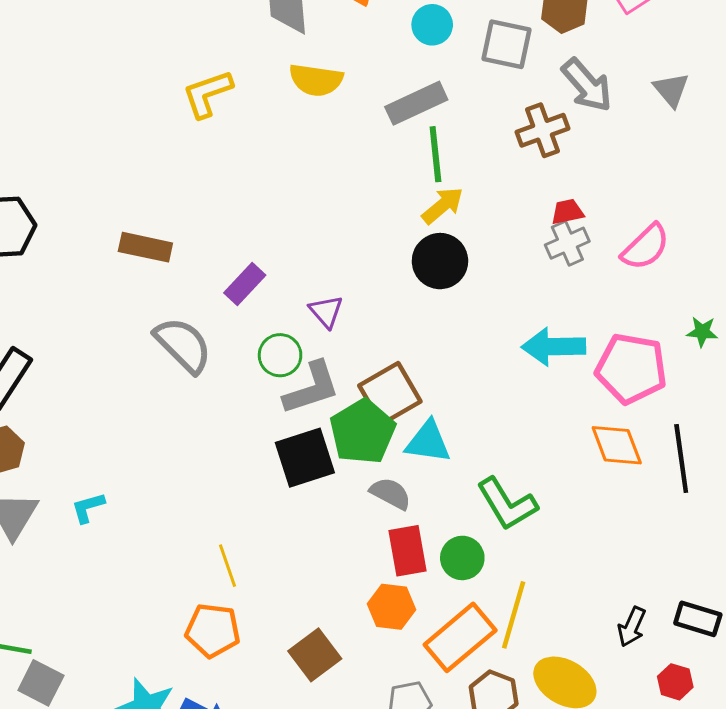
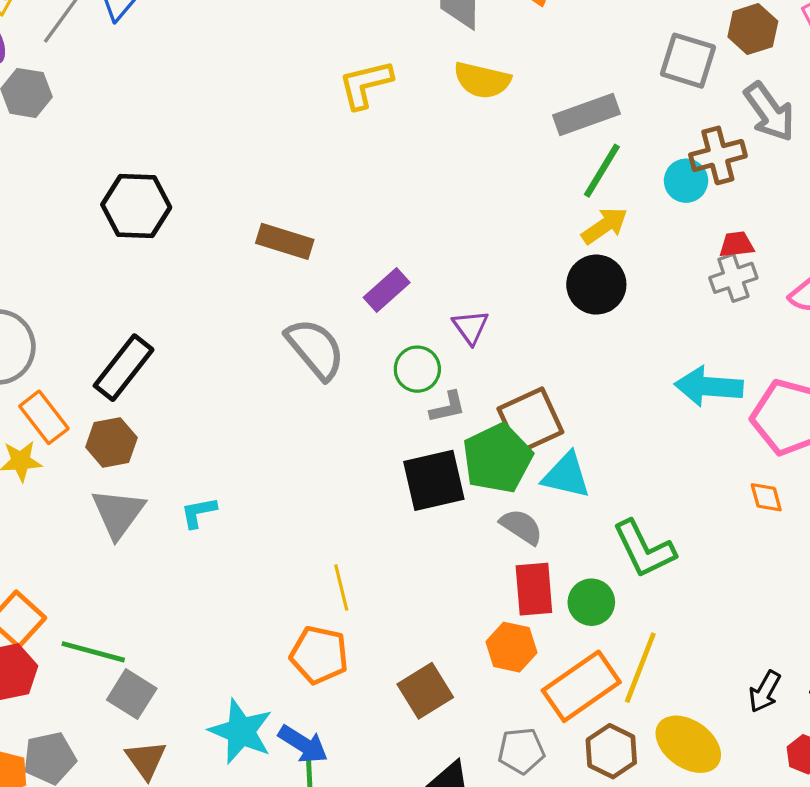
cyan circle: (432, 25) -> (686, 181), moved
green line: (435, 154) -> (602, 171), turned 32
gray L-shape: (312, 388) -> (448, 407), size x0.6
orange diamond: (617, 445) -> (766, 497), size x0.6

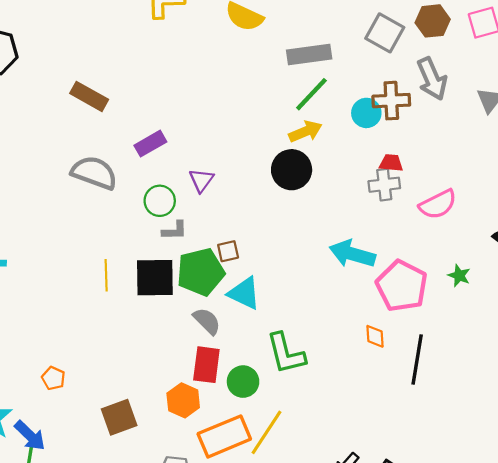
gray semicircle: (315, 349) -> (94, 173), turned -42
brown square: (530, 420) -> (228, 251), size x0.5
yellow line: (341, 588) -> (106, 275), moved
orange pentagon: (319, 655) -> (53, 378), size x0.6

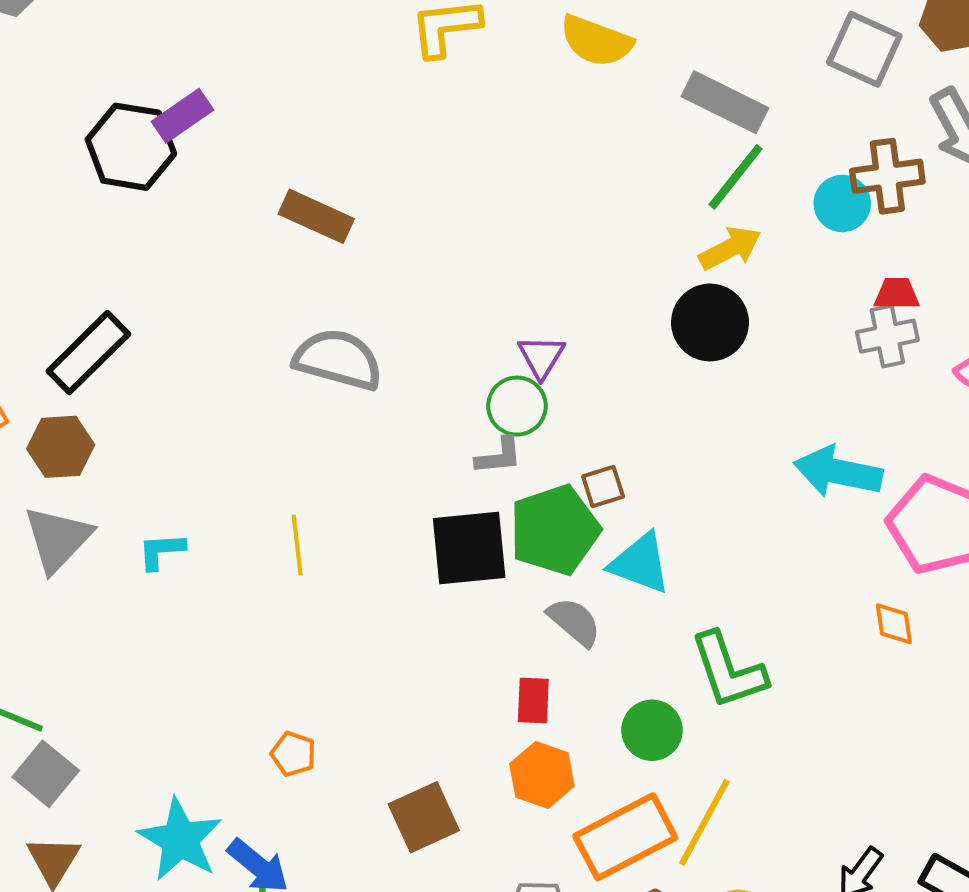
gray rectangle: (309, 54) -> (725, 102), turned 39
purple rectangle: (150, 144) -> (183, 116), moved
green circle: (160, 201) -> (517, 406), moved
yellow line: (106, 275) -> (297, 545), moved
red rectangle: (206, 365) -> (533, 701), moved, size x0.7

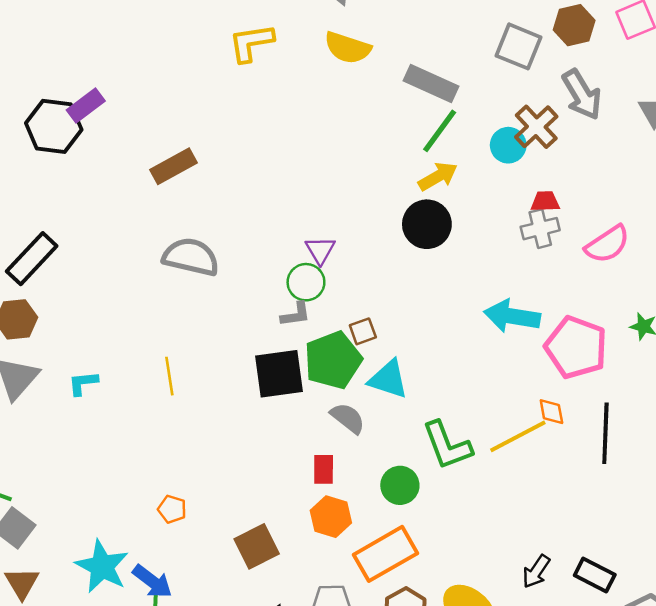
brown cross: (887, 176) -> (536, 127), turned -33
brown rectangle: (316, 216) -> (173, 166), turned -51
yellow line: (704, 822) -> (518, 436), moved, turned 36

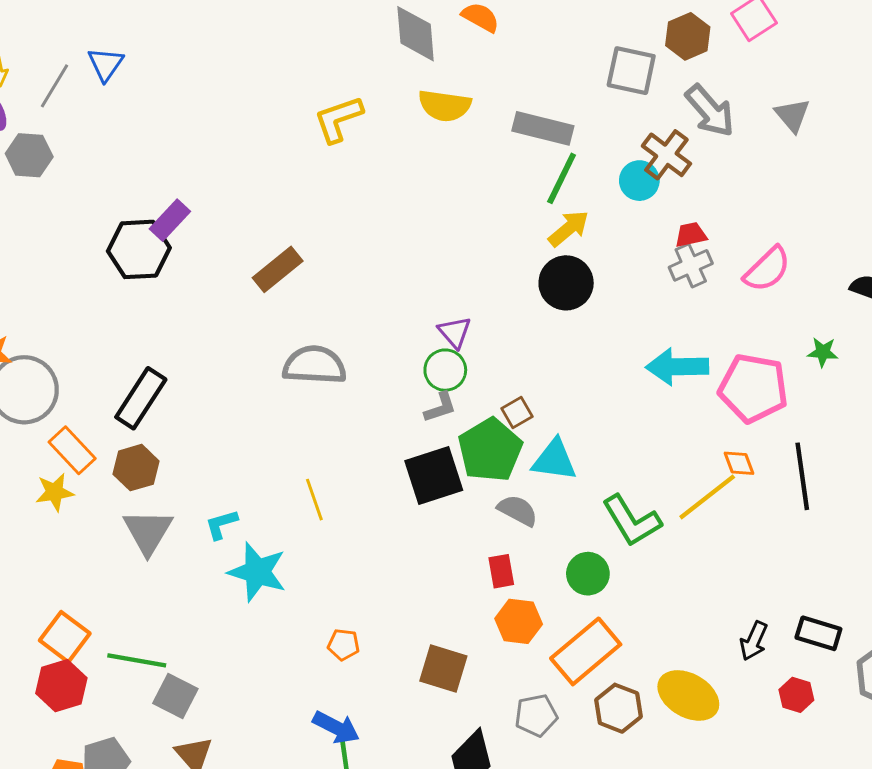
brown square: (257, 546) -> (443, 668), turned -36
cyan star: (102, 567) -> (257, 572), moved

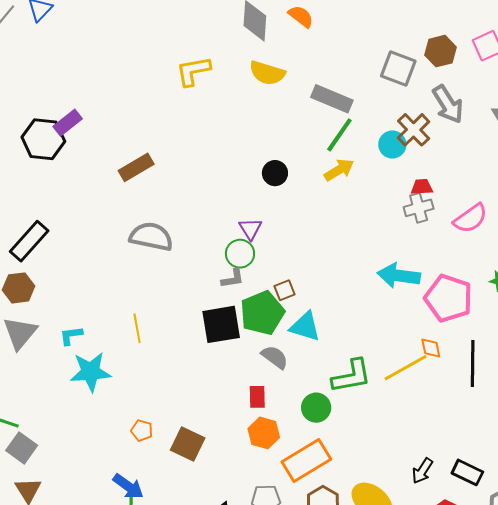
black circle: (566, 283) -> (275, 173), moved, size x0.7
green L-shape: (632, 521) -> (352, 376), turned -78
cyan star: (257, 572) -> (91, 372), turned -30
brown square: (443, 668) -> (188, 444), moved

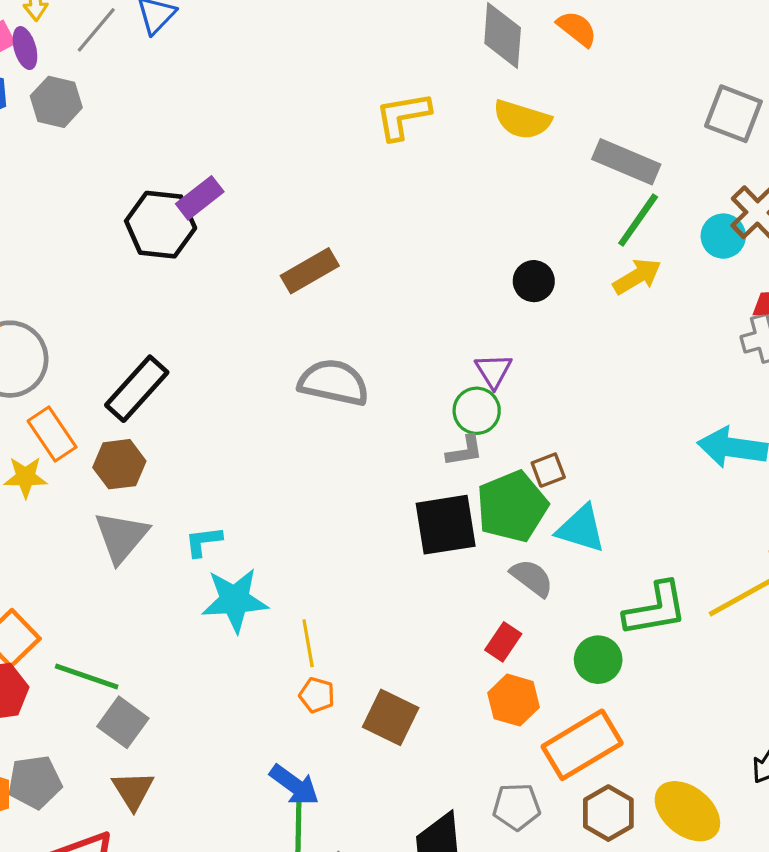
yellow line: (137, 328) -> (308, 643), moved
red rectangle: (257, 397) -> (503, 642), turned 35

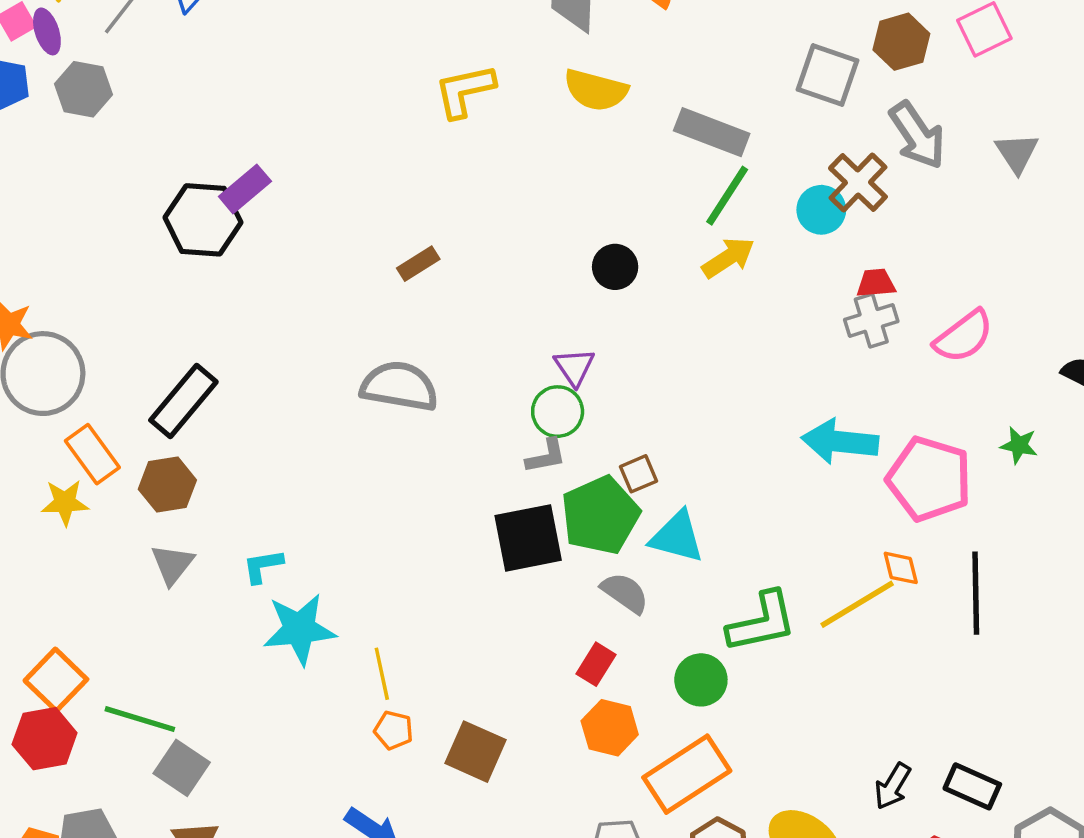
brown rectangle: (310, 271) -> (418, 264), moved, size x0.7
gray triangle: (121, 537) -> (172, 564), size x0.7

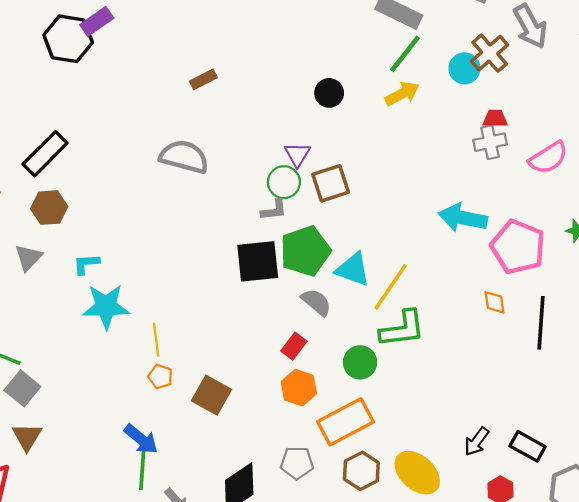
brown square: (638, 474) -> (331, 183), moved, size x1.6
brown hexagon: (167, 485) -> (49, 208), moved
yellow line: (857, 604) -> (391, 287), moved, turned -30

